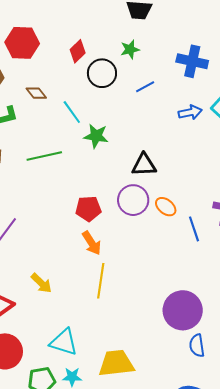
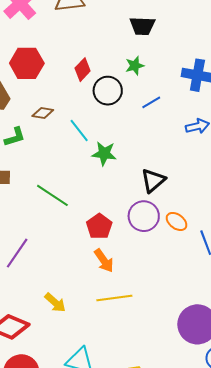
brown diamond: (36, 93) -> (43, 113), turned -40
green line: (44, 156) -> (52, 195), moved, turned 48
black triangle: (144, 165) -> (153, 180), turned -36
red pentagon: (88, 209) -> (99, 226), turned -30
yellow line: (101, 281) -> (114, 298), turned 76

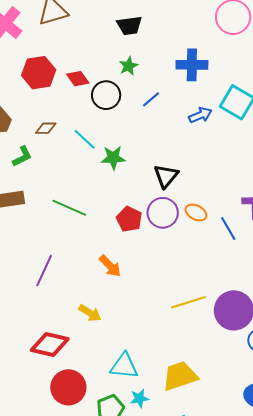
red hexagon: (27, 63) -> (39, 73), moved
red diamond: (83, 70) -> (78, 79), turned -70
red pentagon: (99, 226) -> (129, 219), moved
orange arrow: (104, 261) -> (110, 266), moved
yellow line: (114, 298) -> (188, 302), moved

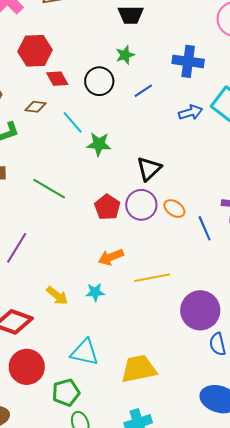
red diamond: (78, 79) -> (57, 79), moved
orange arrow: (110, 266) -> (111, 257), moved, turned 105
yellow line: (188, 302) -> (152, 278), moved
cyan star: (139, 398) -> (95, 292), moved

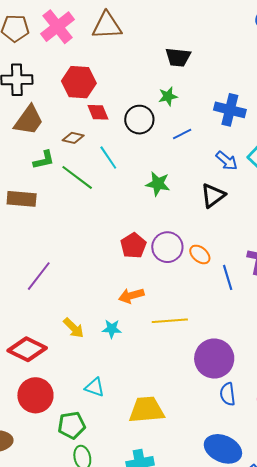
blue arrow: (191, 112) -> (227, 161), turned 50
green star: (99, 144) -> (158, 184), moved
black triangle: (149, 169) -> (213, 196), moved
green line: (49, 189) -> (77, 177), moved
cyan triangle: (85, 352) -> (95, 387), size x0.7

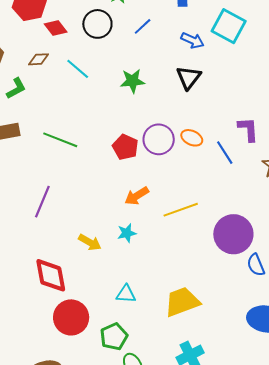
green line: (77, 177) -> (60, 140), moved
red diamond: (27, 349) -> (51, 275), turned 69

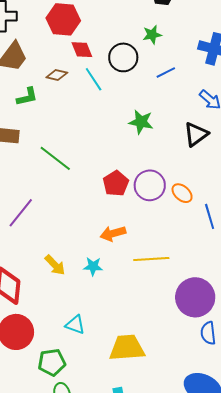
cyan line: (78, 69) -> (94, 79), moved

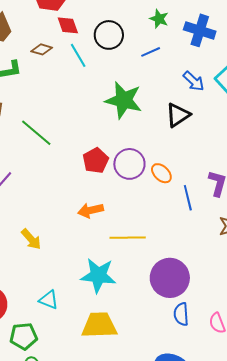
green star: (152, 35) -> (159, 19), moved, turned 30
green star: (141, 122) -> (124, 100), size x1.5
cyan star: (93, 266) -> (98, 275), moved, size x1.8

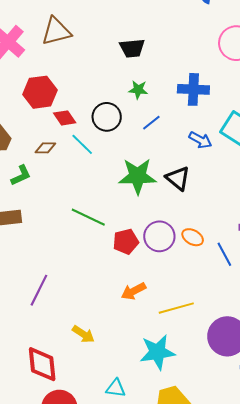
green star: (159, 19) -> (138, 90), moved
black triangle: (178, 115) -> (178, 178), moved, turned -32
green line: (36, 133) -> (88, 217), moved
red pentagon: (96, 160) -> (126, 242), turned 30

